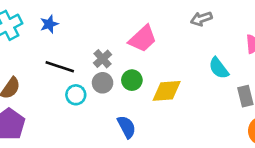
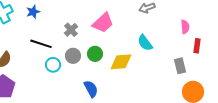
gray cross: (103, 59) -> (71, 30), moved
cyan semicircle: (219, 68) -> (145, 43), moved

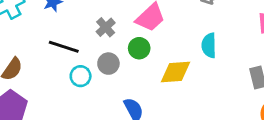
cyan semicircle: (145, 43) -> (209, 45), turned 36
green circle: (95, 54) -> (139, 48), moved

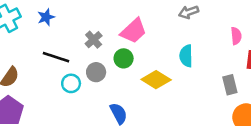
yellow diamond: (175, 72) -> (156, 80), turned 36

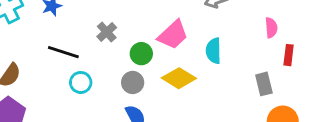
pink trapezoid: (134, 31) -> (173, 35), moved
gray circle: (96, 72) -> (133, 82), moved

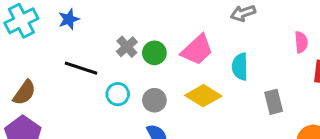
green circle: (141, 54) -> (154, 53), moved
cyan circle: (81, 82) -> (118, 94), moved
gray rectangle: (264, 84) -> (274, 102), moved

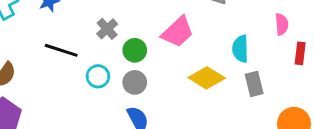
green circle: (154, 53) -> (135, 50), moved
cyan semicircle: (240, 67) -> (240, 49), moved
yellow diamond: (203, 96) -> (207, 78), moved

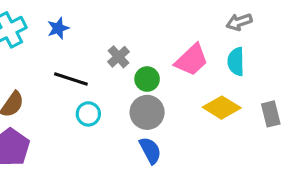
cyan semicircle: (240, 49) -> (236, 62), moved
cyan circle: (98, 76) -> (88, 114), moved
gray circle: (135, 82) -> (147, 112), size x1.4

